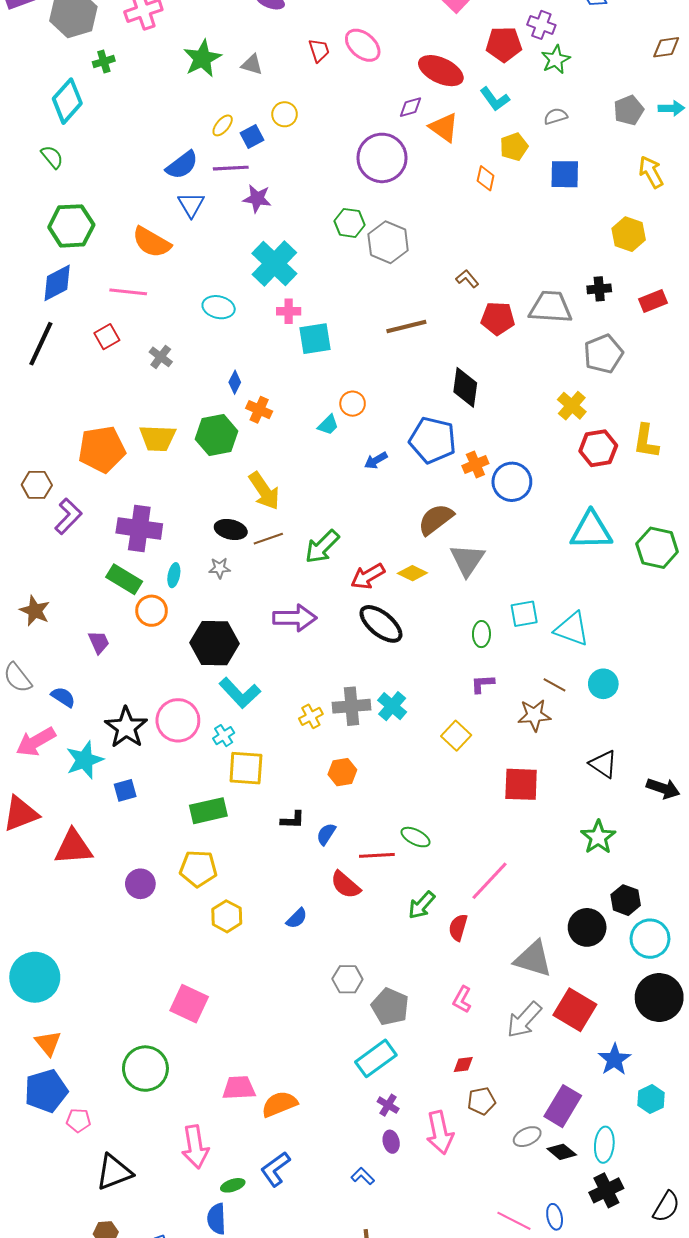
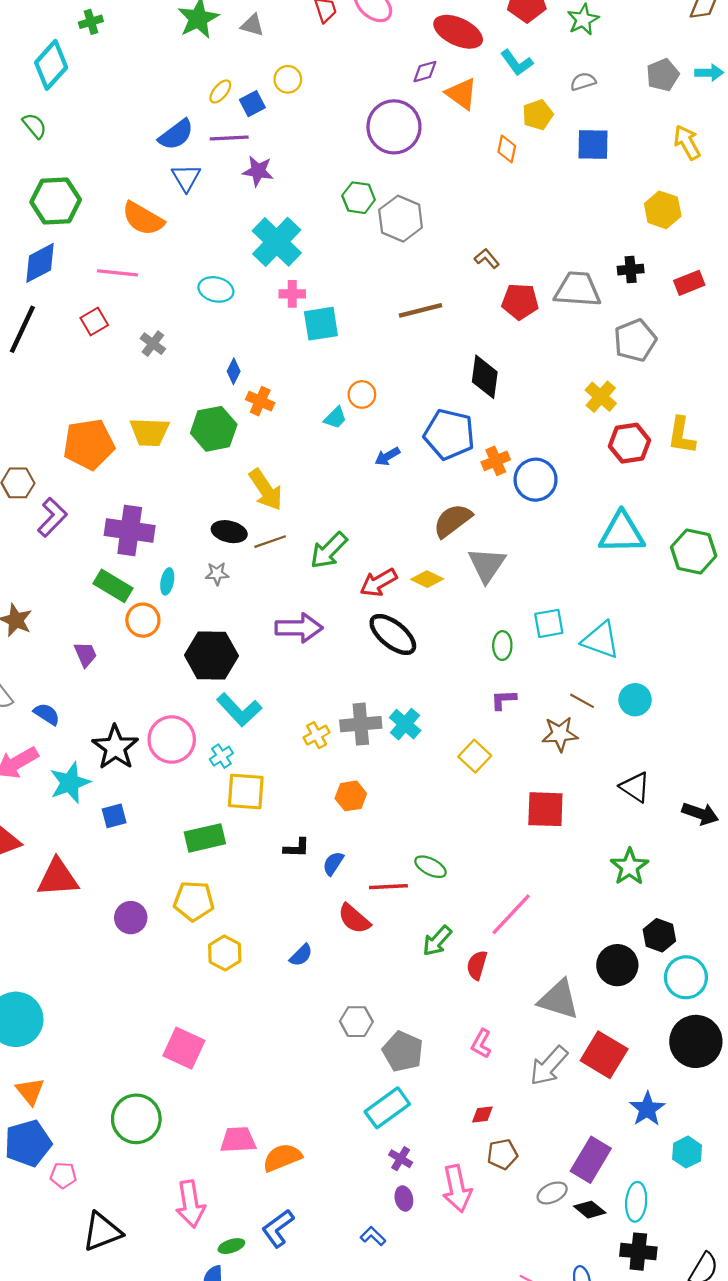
black cross: (606, 1190) -> (638, 1252), turned 32

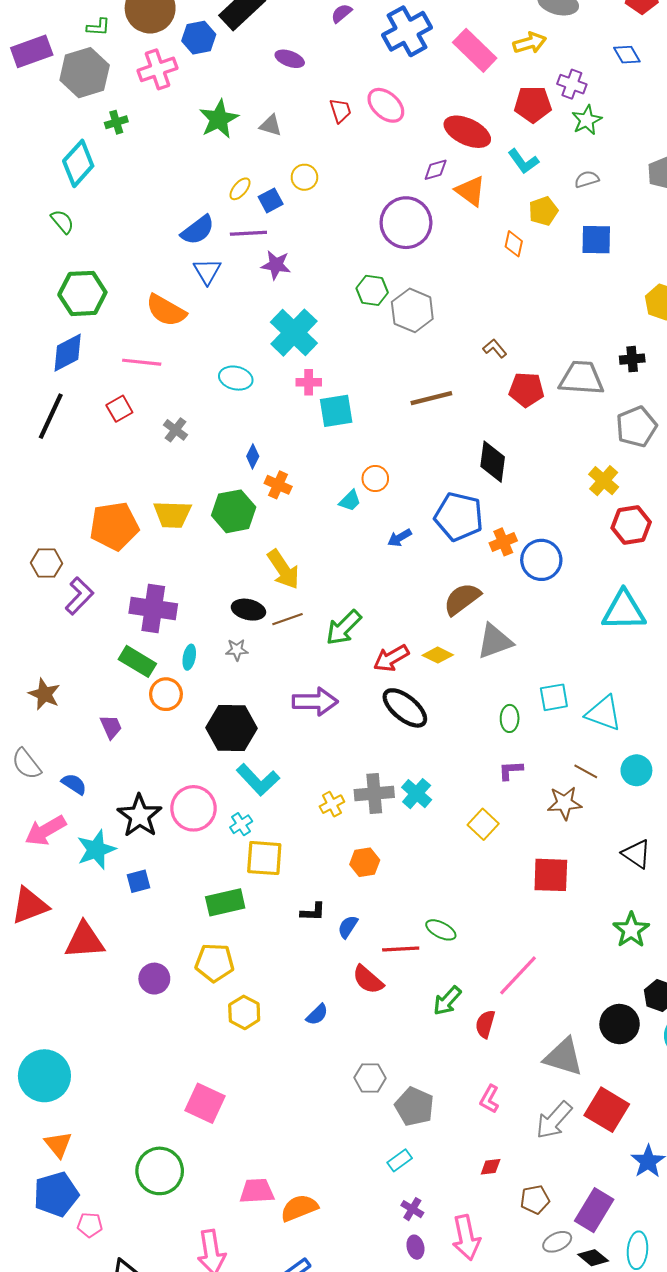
gray triangle: (487, 565) -> (495, 641), turned 36
cyan rectangle: (387, 1108) -> (400, 1160), size x0.6
brown pentagon: (502, 1154) -> (535, 1200), moved

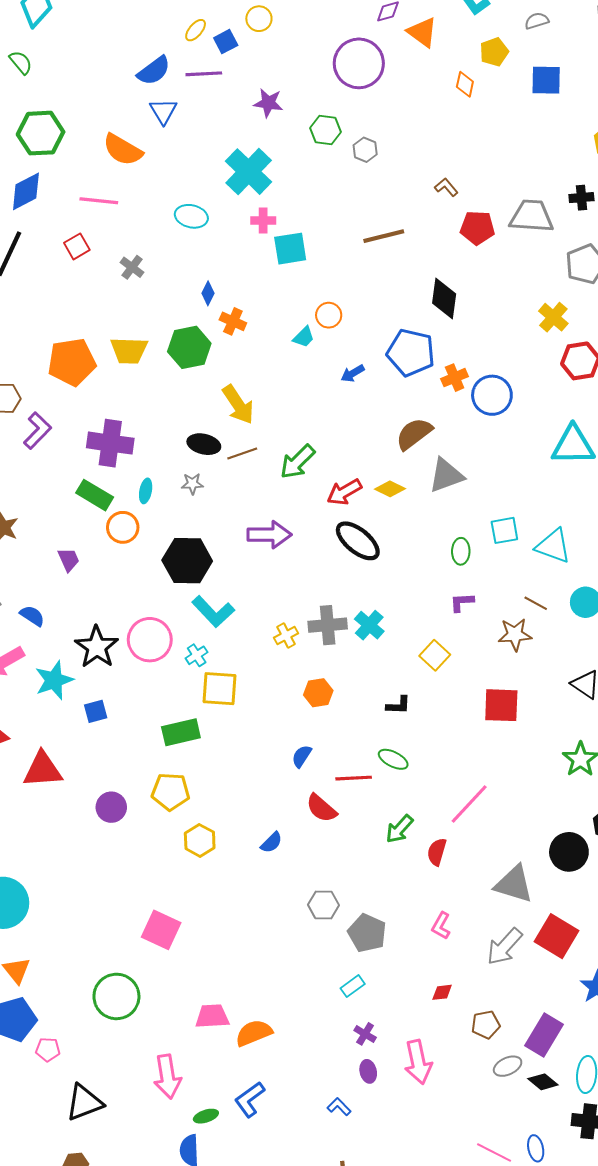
purple star: (276, 265) -> (268, 103), moved
gray hexagon: (412, 310) -> (365, 150), size x0.6
black L-shape: (313, 912) -> (398, 705), moved

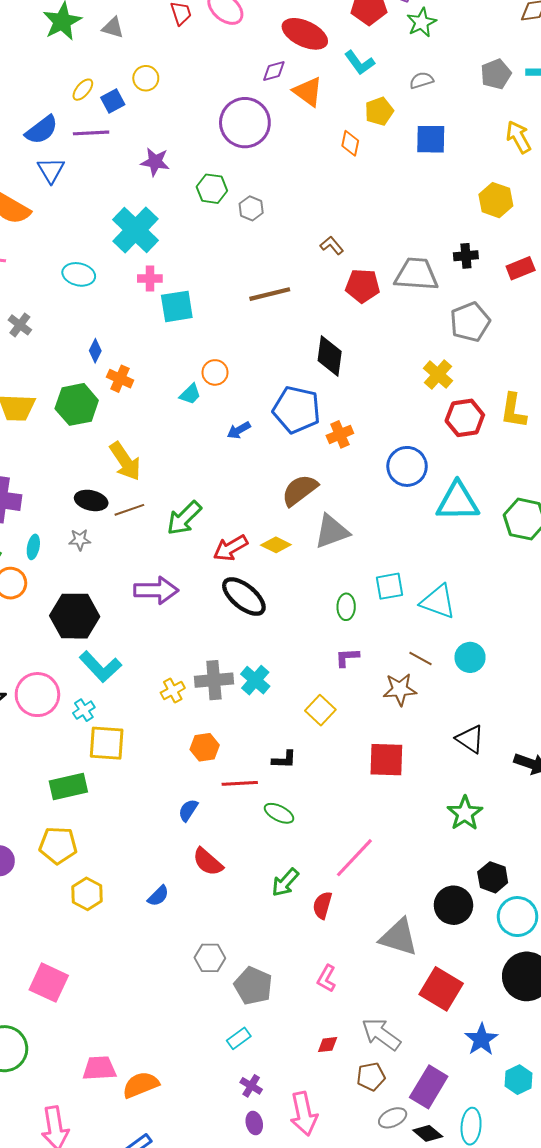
blue circle: (492, 395) -> (407, 466), moved
red line: (354, 778) -> (240, 783), moved
gray arrow: (504, 947) -> (381, 1034), moved, turned 84

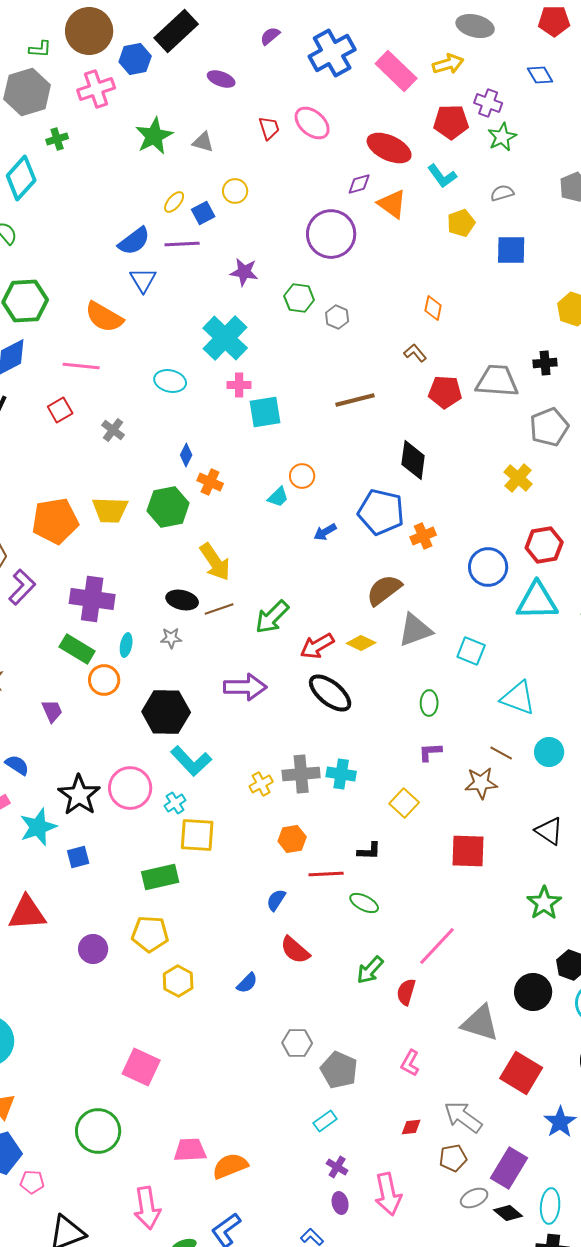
orange diamond: (350, 143) -> (433, 308), moved
red hexagon: (465, 418) -> (544, 545), moved
cyan square: (389, 586) -> (471, 651), moved, turned 32
cyan cross: (255, 680) -> (341, 774), turned -32

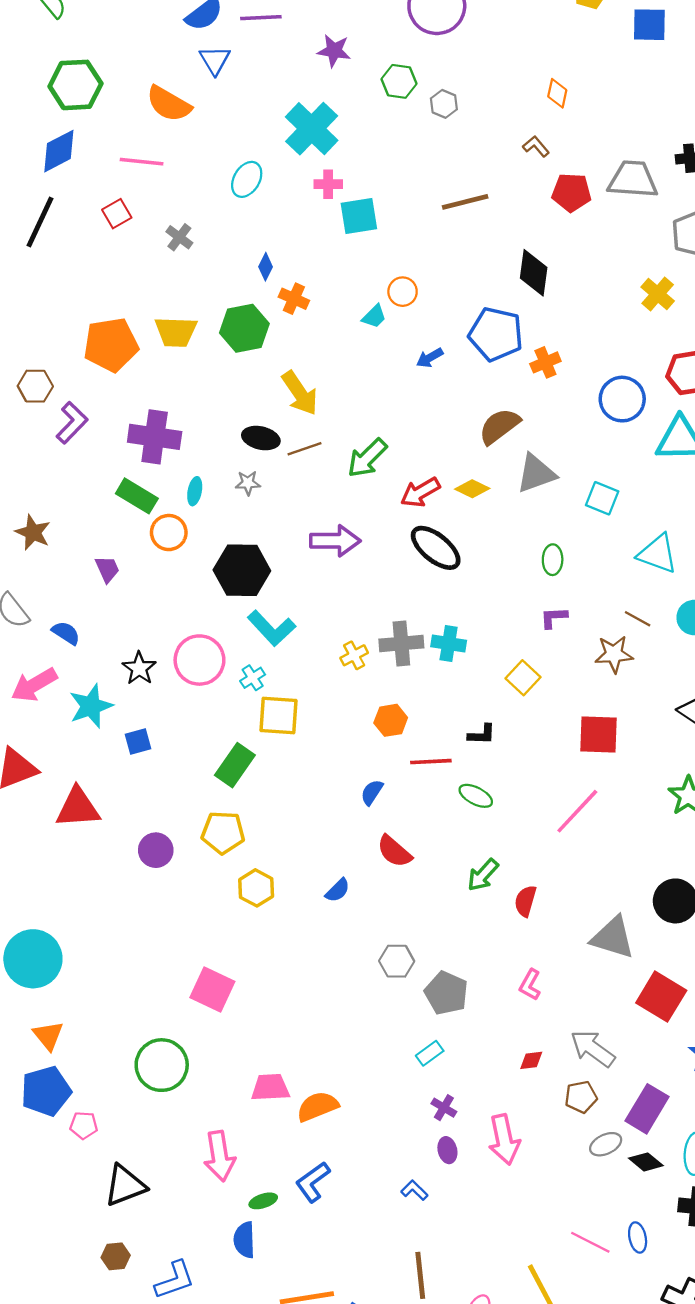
cyan ellipse: (170, 381) -> (247, 179), turned -72
black star: (79, 795) -> (139, 668), size x0.7
green rectangle: (160, 877) -> (235, 765), turned -42
pink line: (437, 946) -> (577, 811), moved

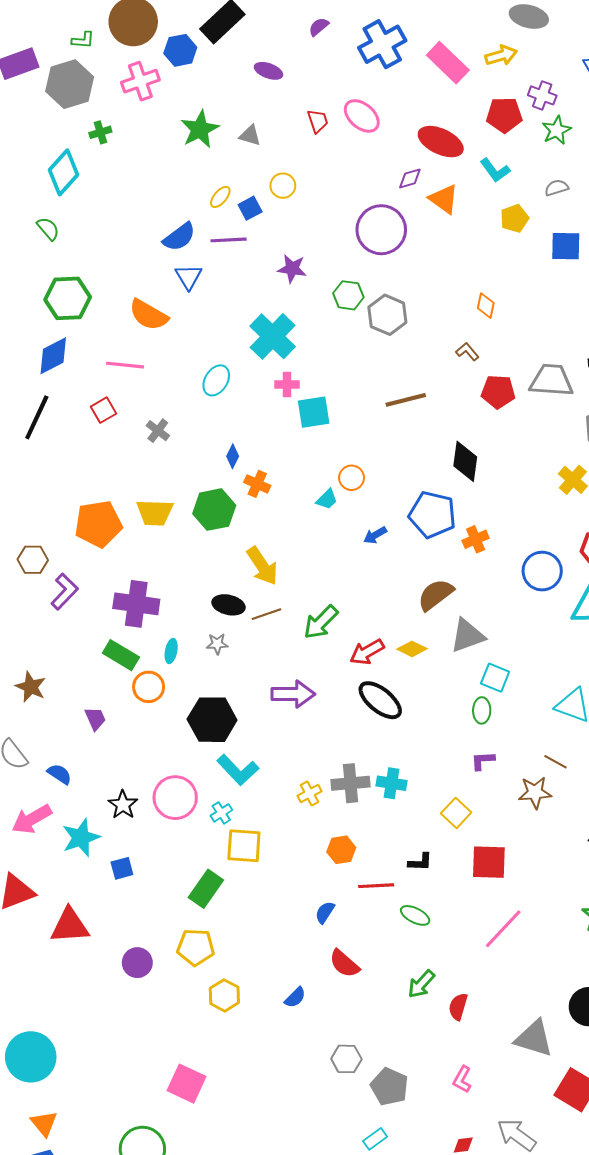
gray hexagon: (444, 104) -> (387, 315), size x1.6
cyan square: (602, 498) -> (495, 678), moved
red square: (599, 734) -> (489, 862), moved

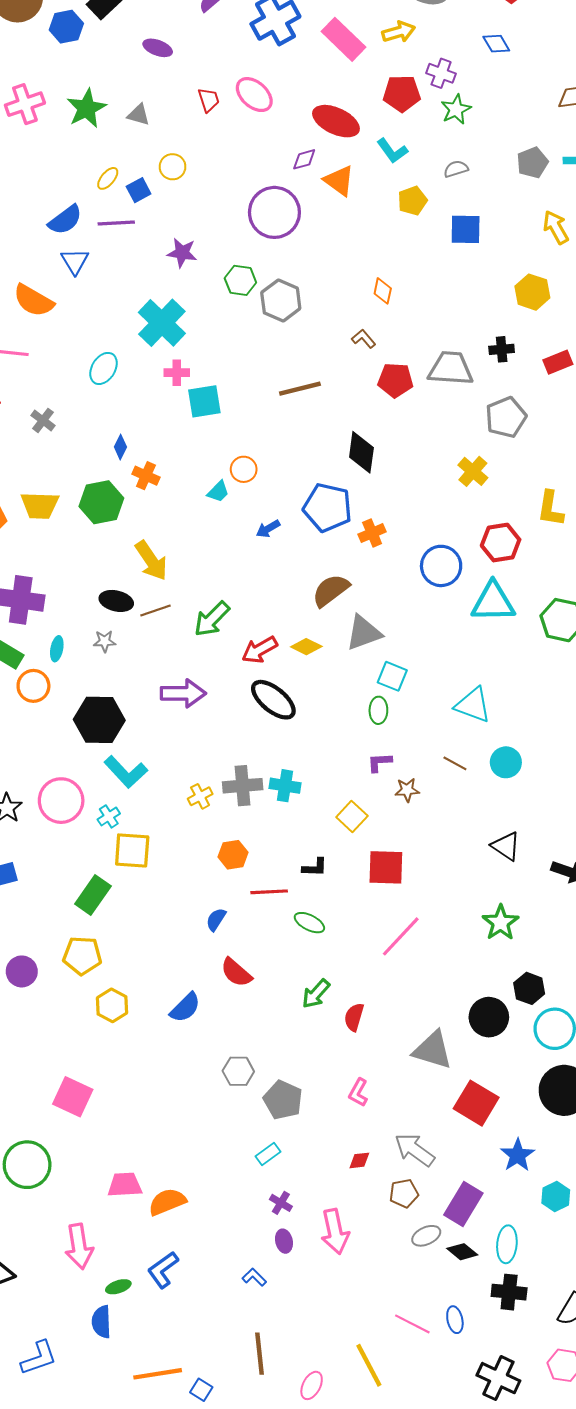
pink cross: (140, 81) -> (25, 104), moved
brown star: (535, 792) -> (407, 790), moved, size x0.7
blue semicircle: (295, 997) -> (185, 1008), size x1.4

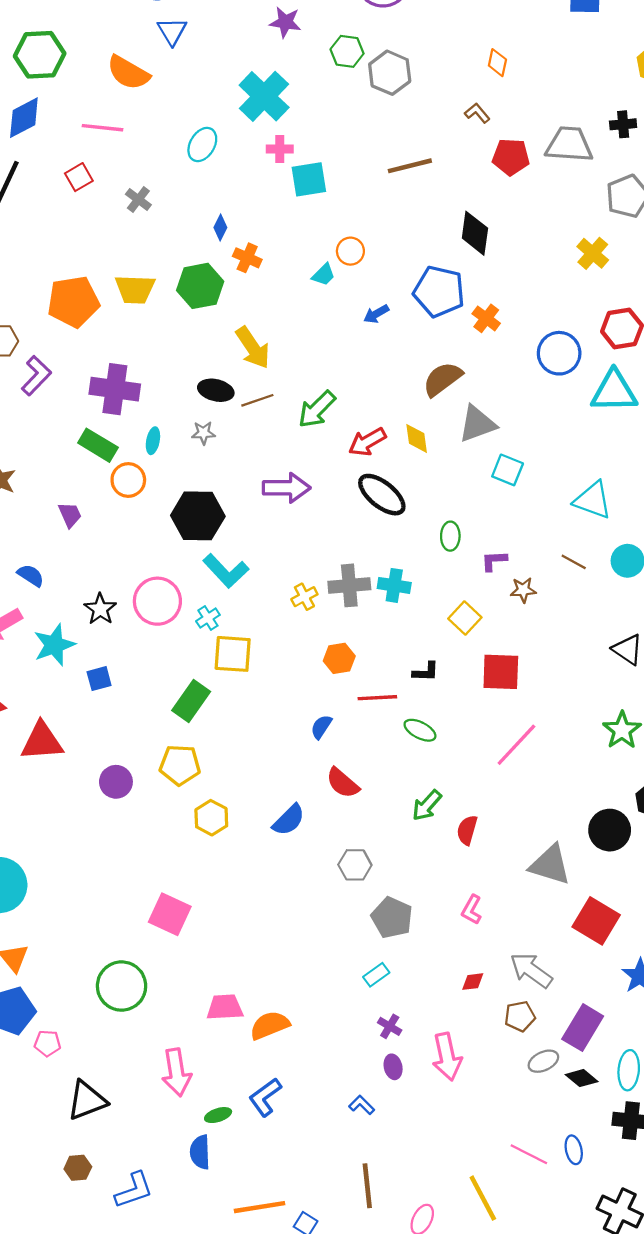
orange cross: (372, 533) -> (486, 318), turned -30
yellow diamond: (306, 647) -> (417, 438), turned 56
green ellipse: (378, 710) -> (450, 536), moved
gray hexagon: (238, 1071) -> (355, 865), moved

